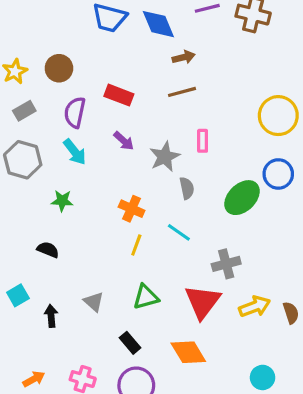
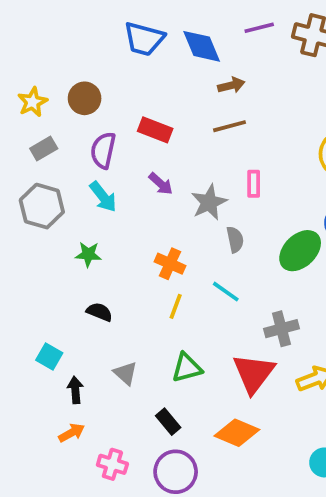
black semicircle: (48, 250) -> (99, 312), moved
cyan square: (18, 295) -> (49, 357), moved, turned -30
orange diamond: (188, 352) -> (237, 433), turned -36
orange arrow: (34, 379) -> (72, 433), moved

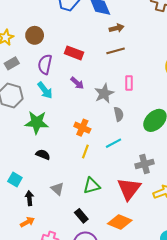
green star: (88, 254) -> (37, 122), size x1.6
cyan line: (226, 292) -> (113, 143), turned -63

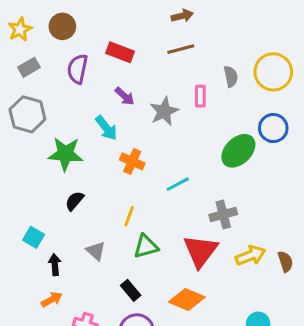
cyan arrow: (45, 90) -> (106, 128), moved
gray semicircle: (119, 114) -> (231, 76), moved
yellow line: (85, 151) -> (129, 216), moved
black semicircle: (43, 155) -> (75, 201), turned -72

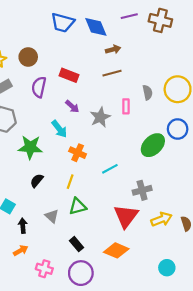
yellow line: (129, 216) -> (70, 182), moved
green triangle: (146, 246) -> (78, 206), moved

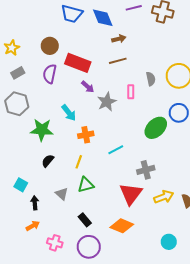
brown circle: (28, 57) -> (50, 46), moved
red rectangle: (69, 75) -> (78, 63), size x1.4
purple arrow: (72, 106) -> (88, 87), moved
orange cross: (78, 153) -> (86, 135), turned -35

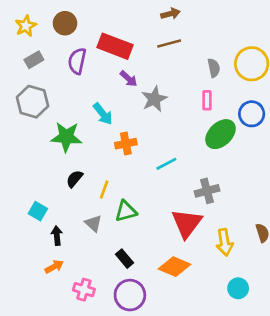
brown circle: (50, 46) -> (65, 23), moved
pink rectangle: (131, 92) -> (207, 100), moved
yellow line: (79, 162) -> (104, 190), moved
yellow arrow: (164, 197) -> (225, 242), moved, turned 102

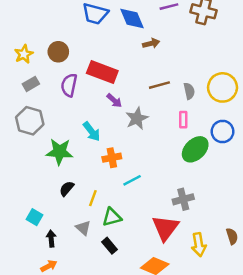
brown line: (169, 43) -> (159, 85), moved
cyan line: (166, 164) -> (132, 180), moved
black rectangle: (124, 259) -> (109, 246), moved

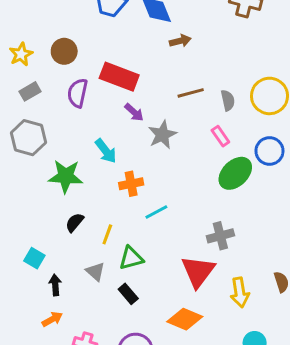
pink rectangle: (183, 120) -> (220, 136), turned -35

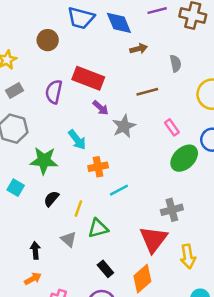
brown circle: (64, 51) -> (48, 40), moved
gray semicircle: (228, 100) -> (176, 63), moved
cyan square: (34, 258) -> (16, 188), moved
black rectangle: (128, 294) -> (105, 269), moved
orange diamond: (185, 319) -> (142, 279), turned -64

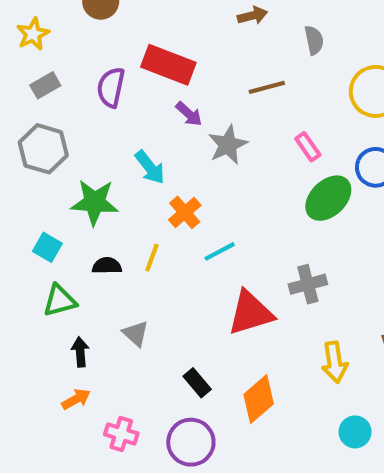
orange cross: (98, 167) -> (185, 212), turned -30
black semicircle: (51, 199) -> (107, 266), turned 49
yellow line: (78, 209) -> (152, 258), moved
green triangle: (98, 228) -> (60, 301), moved
red triangle: (153, 239) -> (250, 313), moved, turned 36

